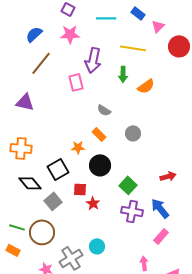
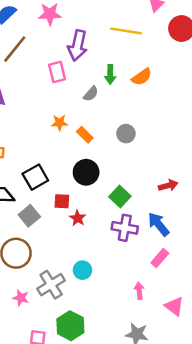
green arrow: (123, 74) -> (110, 74), moved
gray semicircle: (104, 110) -> (91, 94), moved, turned -80
orange star: (78, 147) -> (59, 123), moved

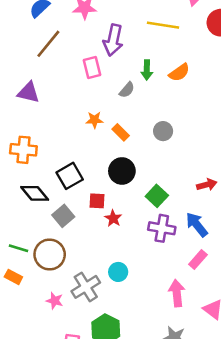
pink arrow: (139, 291) -> (177, 293), size x1.5

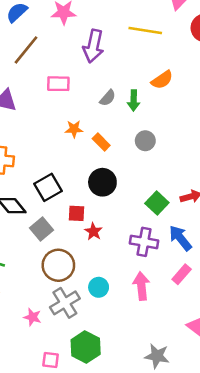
pink rectangle: (92, 68) -> (58, 84), moved, turned -75
green arrow: (147, 70) -> (134, 101), moved
green square: (157, 196) -> (157, 203), moved
brown circle: (50, 254) -> (58, 265), moved
pink arrow: (177, 293) -> (141, 286), moved

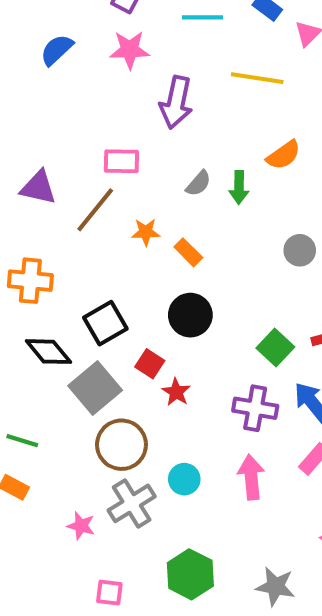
brown line: (26, 50) -> (95, 210), moved
gray circle: (145, 141) -> (300, 250), moved
red square: (77, 213) -> (150, 364), turned 30
gray square: (42, 229) -> (95, 388), size x1.4
green hexagon: (86, 347) -> (190, 574), moved

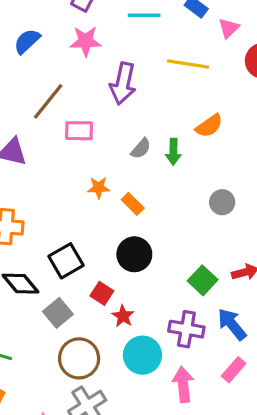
brown line: (95, 210) -> (48, 101), moved
gray square: (95, 388) -> (58, 313), size x0.7
cyan circle: (184, 479) -> (142, 355), moved, size x1.5

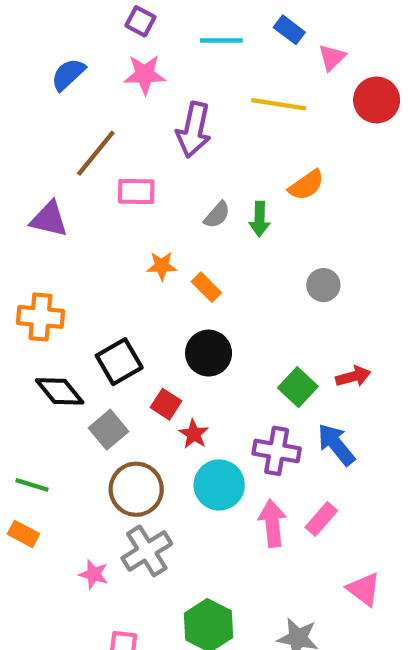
pink rectangle: (234, 370) -> (321, 519), moved

